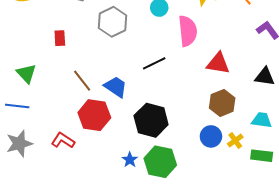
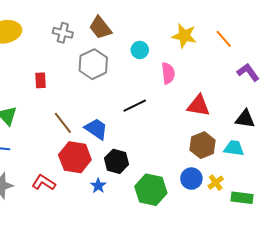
pink semicircle: (188, 31) -> (168, 73), size x0.7
black hexagon: (151, 120) -> (116, 161), moved, size x0.7
cyan trapezoid: (262, 120) -> (234, 148), moved
blue star: (130, 160) -> (98, 186), moved
green hexagon: (160, 162) -> (151, 190), moved

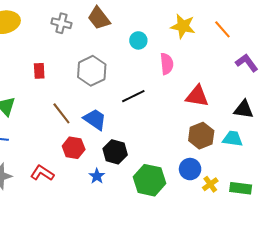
gray hexagon: (93, 64) -> (92, 71), moved
red hexagon: (75, 157) -> (74, 148), size x0.7
yellow cross: (216, 183) -> (210, 184), moved

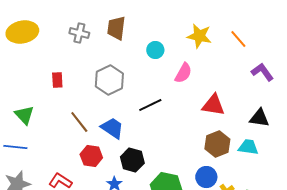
brown trapezoid: (99, 18) -> (116, 28), turned 45
pink semicircle: (167, 64) -> (183, 73), turned 35

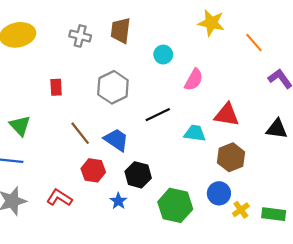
yellow star: (199, 36) -> (211, 23), moved
cyan trapezoid: (248, 147) -> (195, 133), moved

